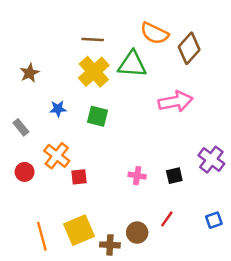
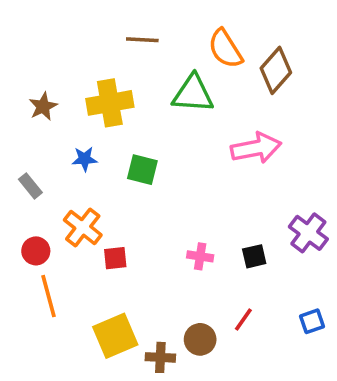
orange semicircle: (154, 33) -> (225, 49), turned 32
brown line: (93, 40) -> (142, 40), moved
yellow cross: (94, 72) -> (110, 103), moved, turned 32
orange line: (42, 236) -> (48, 296), moved

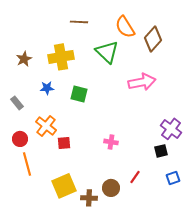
green triangle: (193, 94) -> (107, 52), turned 40
black square: (254, 256) -> (161, 151), moved

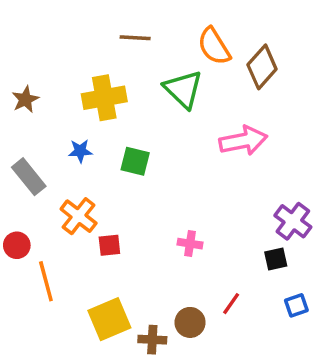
brown star: (24, 59) -> (25, 99), moved
gray rectangle: (17, 103) -> (29, 177), size x1.5
red circle: (20, 139) -> (17, 245), moved

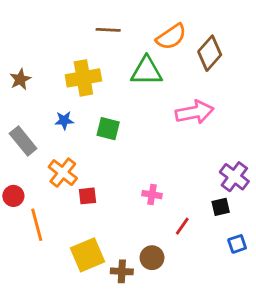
orange semicircle: (214, 46) -> (171, 37), turned -92
green triangle: (183, 89) -> (147, 71), turned -44
red line: (231, 304) -> (182, 226), moved

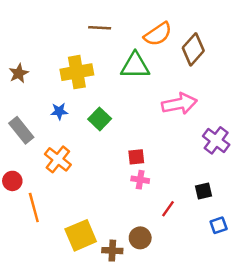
green square: (108, 129) -> (100, 119), turned 30
purple cross: (234, 177) -> (216, 140), moved
red square: (88, 196) -> (136, 157), moved

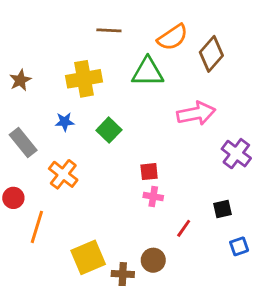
orange line: (34, 207) -> (37, 227), turned 32

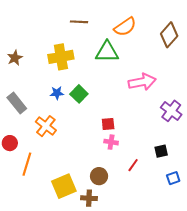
brown diamond: (211, 54) -> (169, 35), moved
blue star: (65, 122) -> (57, 93), moved
brown circle: (153, 260) -> (99, 176), moved

